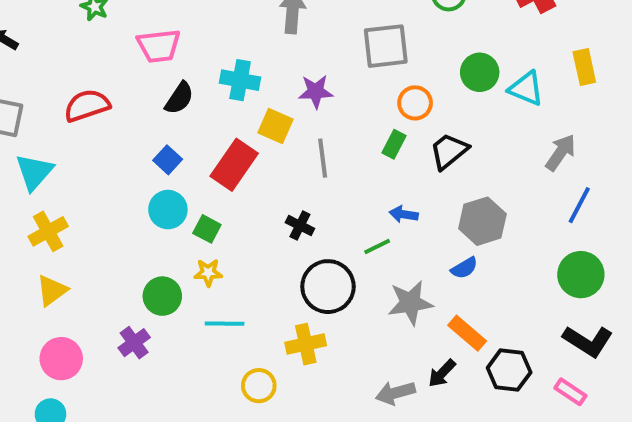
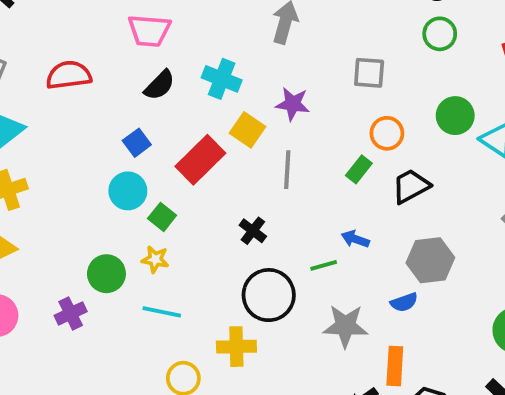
gray square: (386, 46) -> (369, 73), size x0.7
orange rectangle: (467, 333) -> (395, 366), turned 42

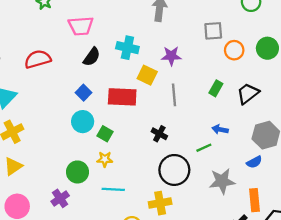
orange circle: (387, 133) -> (234, 50), moved
red rectangle: (200, 160) -> (122, 97), turned 56

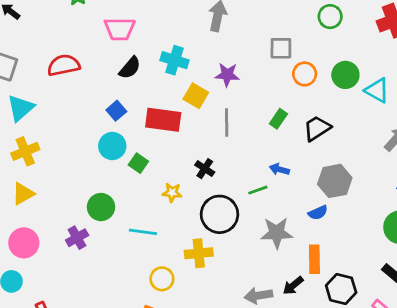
yellow star: (105, 159) -> (172, 193), moved

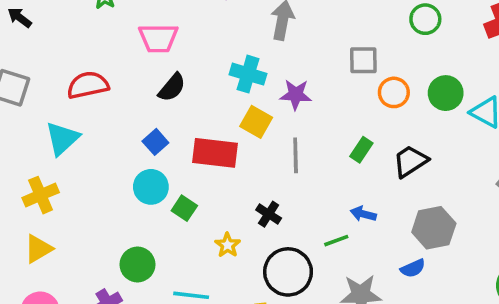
cyan cross: (175, 60) -> (248, 74), moved
cyan triangle: (21, 108) -> (62, 138), moved
yellow star: (172, 193) -> (227, 245), turned 30

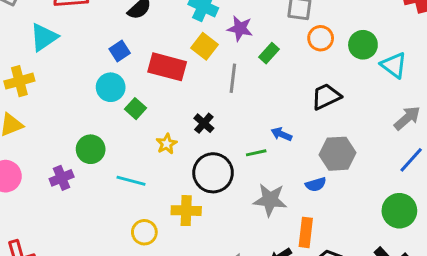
green rectangle: (361, 150) -> (269, 53), moved

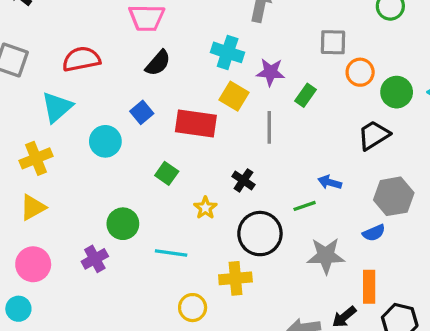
green circle: (363, 45) -> (397, 92), moved
cyan circle: (111, 87) -> (105, 141), moved

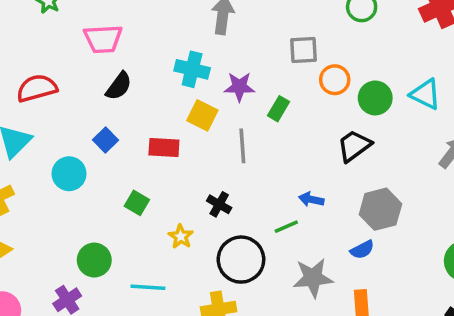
red rectangle: (196, 124) -> (164, 148), size x0.7

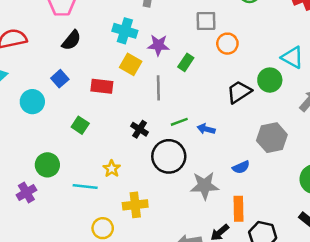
green circle: (375, 98) -> (270, 80), moved
gray hexagon: (380, 209) -> (272, 138), moved
green line: (286, 227) -> (179, 122), moved
yellow star: (181, 237) -> (112, 169), moved
black circle: (241, 260) -> (169, 156), moved

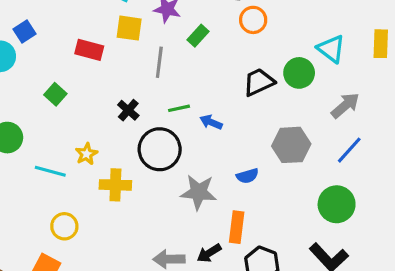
yellow square: (131, 64) -> (129, 28), turned -30
blue square: (60, 79) -> (24, 32), moved
yellow cross: (135, 205) -> (115, 185), moved

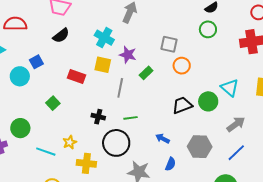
black cross: (128, 110) -> (98, 117), turned -32
blue arrow: (211, 122) -> (163, 138), moved
blue semicircle: (247, 176) -> (170, 164), turned -56

